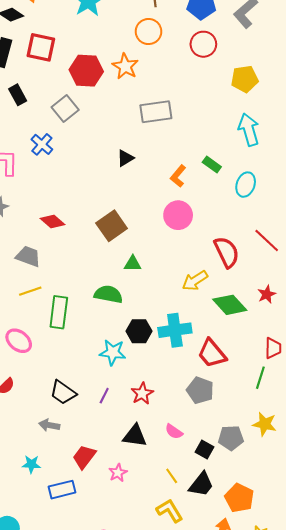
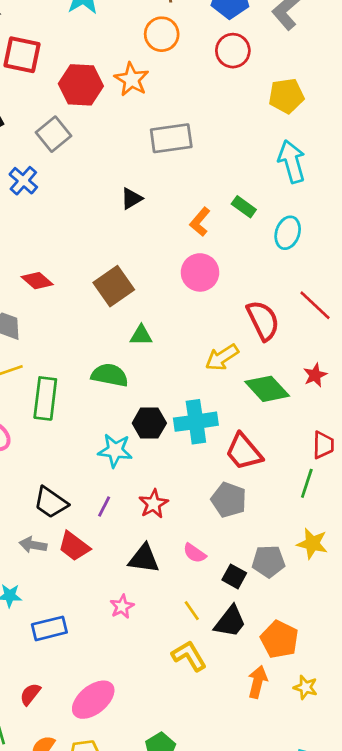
red trapezoid: (84, 457) -> (74, 546), moved, turned -90

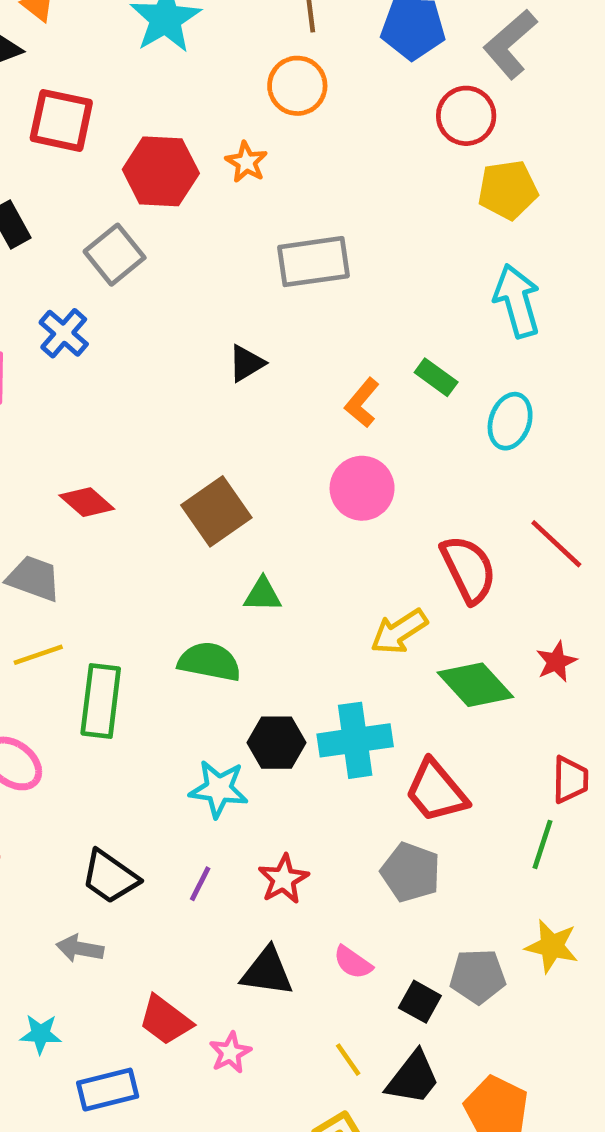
red circle: (233, 51) -> (466, 116), moved
orange star: (132, 79) -> (246, 162), size x0.7
red trapezoid: (74, 546) -> (165, 1020), moved

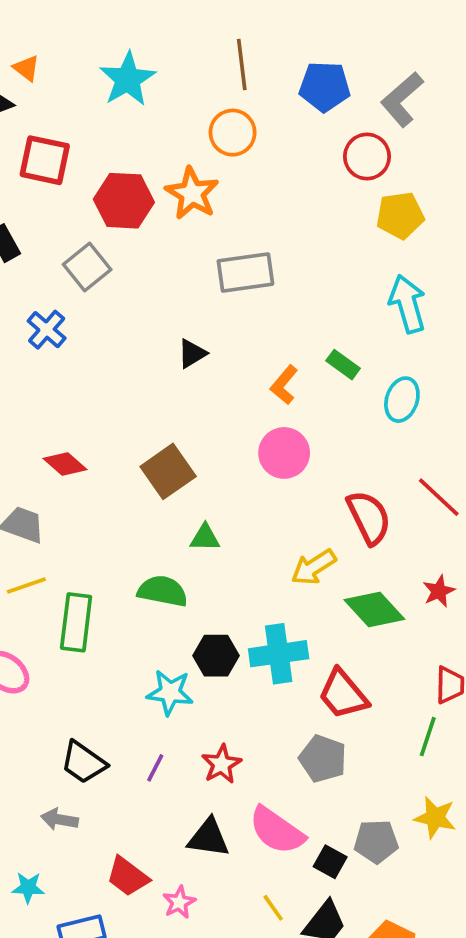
orange star: (246, 162) -> (192, 193), size x1.6
pink semicircle: (353, 962) -> (277, 830), size x1.8

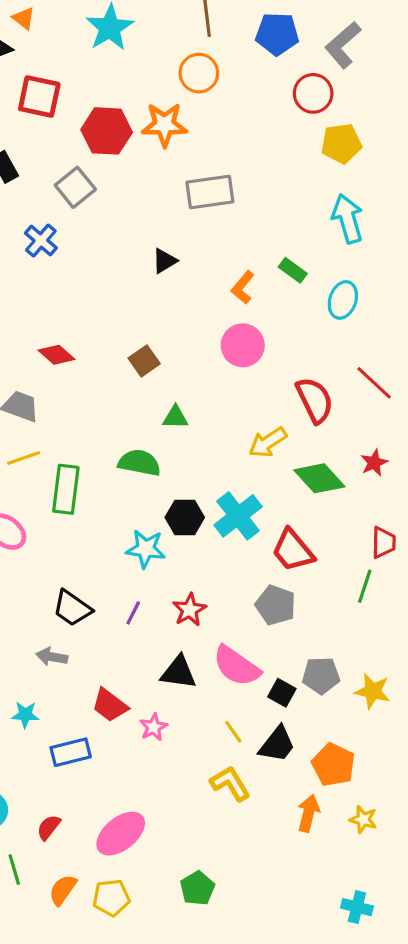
orange star: (192, 193) -> (164, 125), turned -30
brown square: (168, 471) -> (144, 361), size x0.7
cyan cross: (279, 654) -> (238, 516), turned -30
yellow star: (435, 818) -> (373, 691), moved

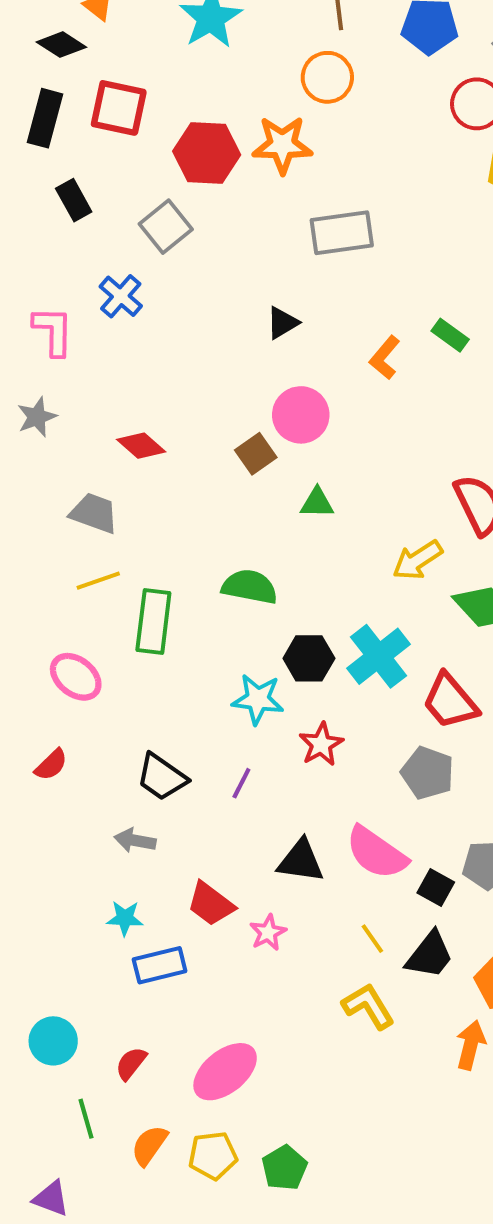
pink circle: (243, 345) -> (301, 415), moved
green triangle: (175, 417) -> (317, 503), moved
red star: (190, 610) -> (321, 744), moved
cyan star: (25, 715) -> (125, 918), moved
green pentagon: (197, 888) -> (284, 1168), moved

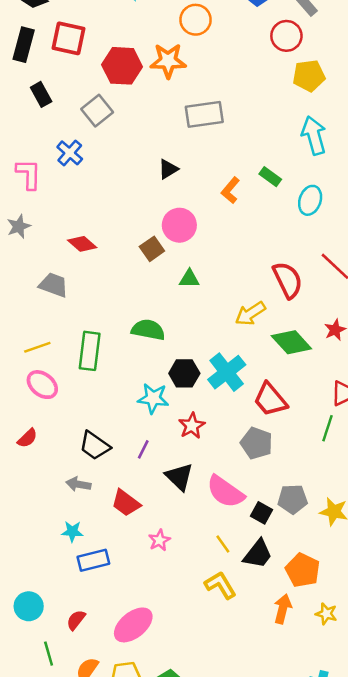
yellow line: (98, 581) -> (37, 347), moved
black triangle: (301, 861) -> (179, 477), moved, turned 36
red trapezoid: (211, 904) -> (126, 503), moved

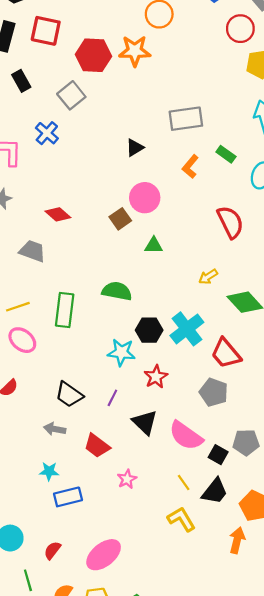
gray rectangle: (204, 114) -> (186, 119), moved
red semicircle: (288, 280) -> (230, 222), moved
yellow arrow: (250, 314) -> (208, 277), size x0.7

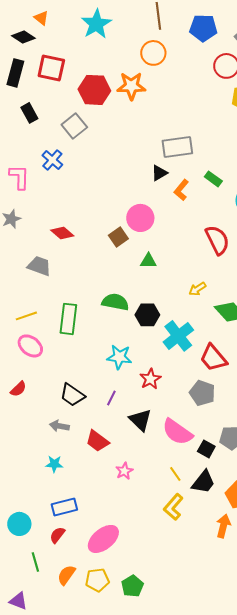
black triangle: (135, 148) -> (159, 173), moved
black hexagon: (149, 330) -> (147, 315), moved
blue rectangle: (68, 497) -> (64, 507), moved
yellow L-shape: (181, 519) -> (173, 507), turned -108

